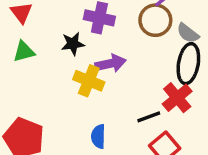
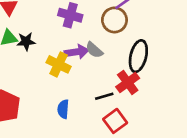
gray semicircle: (188, 33) -> (94, 50), moved
black star: (73, 44) -> (26, 41), moved

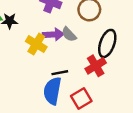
black line: (104, 96) -> (60, 73), moved
blue semicircle: (63, 109) -> (52, 91), moved, size x1.6

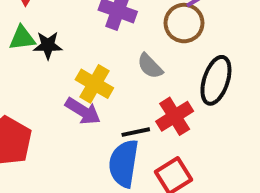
purple arrow: (53, 34) -> (83, 111), moved, turned 36
red cross: (96, 66) -> (175, 116), moved

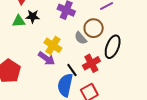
brown circle: (184, 23) -> (94, 28), moved
black star: (48, 45) -> (33, 16), moved
black line: (136, 132) -> (72, 70), turned 64

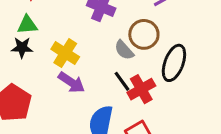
black star: (33, 16) -> (22, 48), moved
yellow cross: (53, 45) -> (65, 53), moved
black line: (72, 70) -> (122, 81), moved

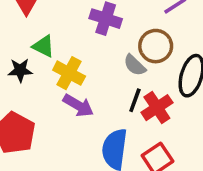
green triangle: (27, 25) -> (43, 46), moved, turned 35
black line: (122, 81) -> (135, 100), turned 60

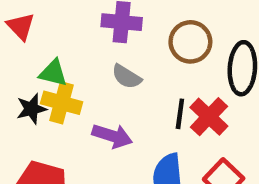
gray semicircle: (135, 65) -> (127, 77), moved
yellow cross: (69, 73) -> (62, 103), moved

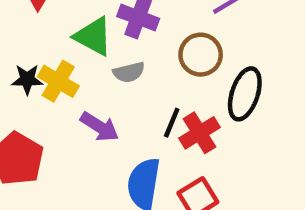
green triangle: (53, 73) -> (93, 36), moved, size x1.4
gray semicircle: (127, 77) -> (129, 72), turned -60

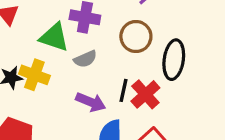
purple arrow: (100, 127) -> (91, 102), moved

